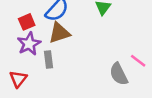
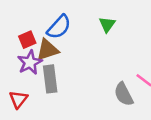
brown triangle: (59, 33) -> (48, 50), moved
gray rectangle: (48, 60) -> (50, 79), size x1.5

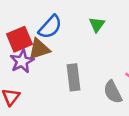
red square: (27, 40) -> (19, 39), size x1.5
gray rectangle: (50, 79) -> (73, 77), moved

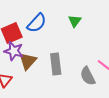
brown triangle: (39, 49) -> (28, 61), moved, turned -30
purple star: (22, 61) -> (14, 51), turned -30

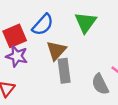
green triangle: (75, 21) -> (86, 22), size x1.5
brown triangle: (28, 61) -> (56, 50), moved

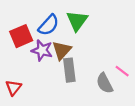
green triangle: (86, 22) -> (77, 21), moved
purple star: (17, 56) -> (42, 50), moved

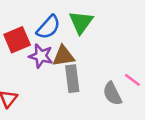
brown triangle: (62, 50) -> (63, 56), turned 40

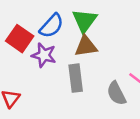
red square: (17, 40) -> (20, 39), turned -32
brown triangle: (63, 56) -> (86, 46), moved

